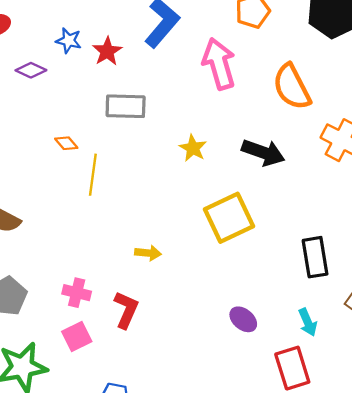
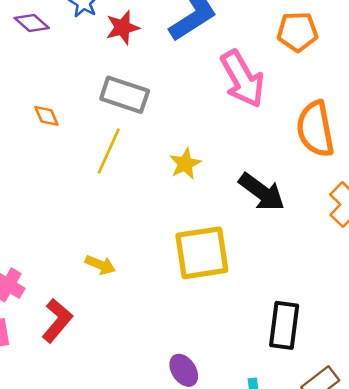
pink arrow: (219, 64) -> (242, 79), turned 150
yellow line: (93, 175) -> (109, 151), moved

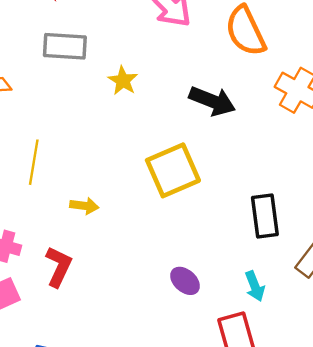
yellow line: (109, 151) -> (34, 162), moved
yellow star: (185, 164) -> (123, 81), moved

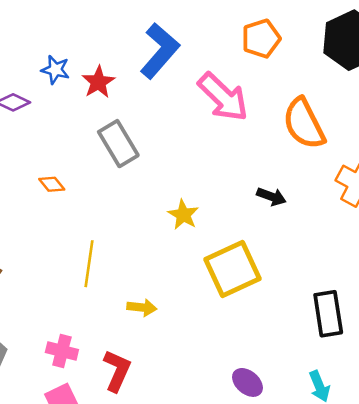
gray rectangle: (65, 46) -> (118, 144), turned 57
yellow star: (123, 81) -> (183, 215), moved
black arrow: (212, 101) -> (271, 197), size x0.6

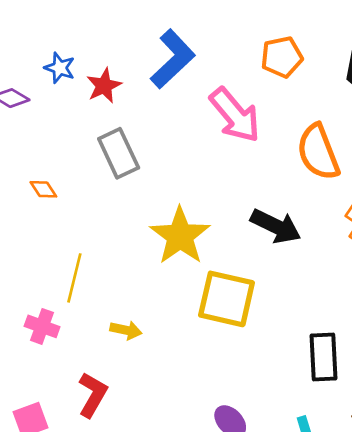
black arrow: (271, 197) -> (276, 226), size x1.6
yellow star: (183, 215) -> (180, 236), size x1.8
yellow square: (233, 269) -> (227, 299), turned 32
pink cross: (62, 351) -> (42, 326), moved

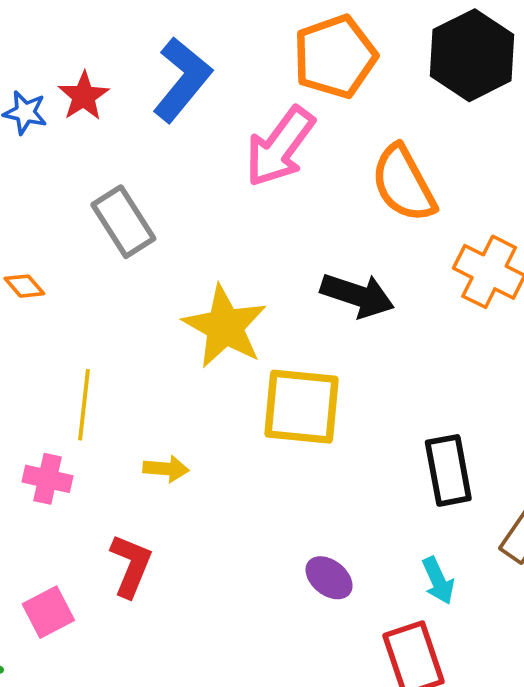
orange pentagon: (282, 57) -> (335, 57), size x1.4
red star: (104, 86) -> (84, 96), moved
pink arrow: (235, 115) -> (280, 147), turned 84

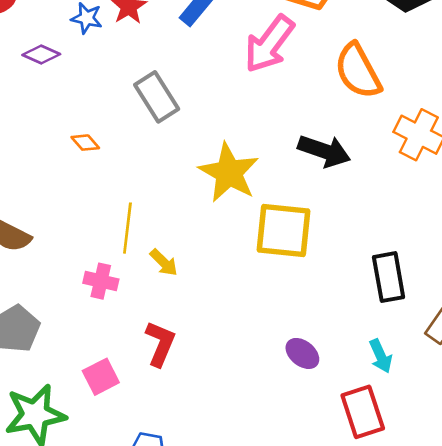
yellow arrow: (166, 469) -> (164, 263), moved, turned 40

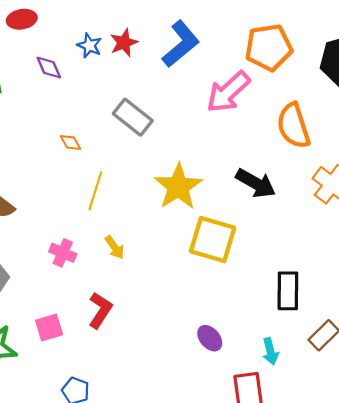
purple diamond: (41, 55) -> (49, 68), turned 32
gray rectangle: (157, 97) -> (133, 117), turned -30
yellow line: (127, 228) -> (95, 191), moved

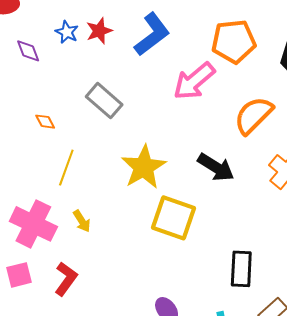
orange semicircle: (293, 126) -> (253, 115), turned 60
pink cross: (63, 253) -> (33, 224), size x1.8
pink square: (49, 327) -> (19, 275), moved

